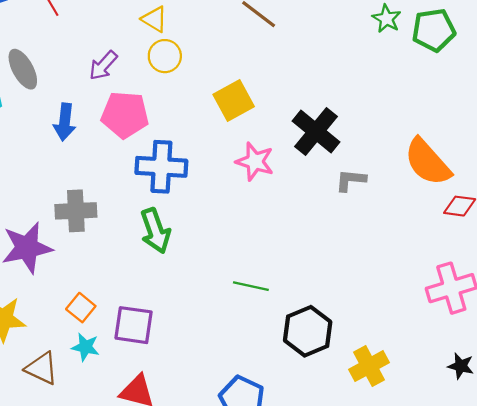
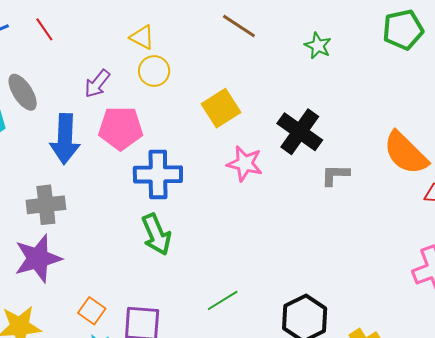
green star: (387, 19) -> (318, 46), moved
blue arrow: (65, 122) -> (65, 139), size x1.4
gray cross: (76, 211) -> (46, 205), moved
green line: (251, 286) -> (223, 300), moved, turned -40

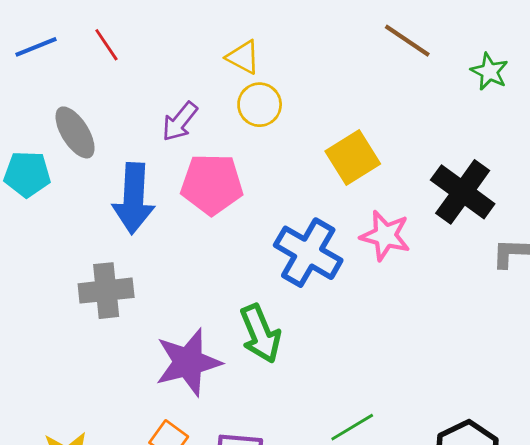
brown line: (239, 26) -> (407, 41), moved
blue cross: (158, 174) -> (308, 253), moved, turned 30
purple star: (38, 258) -> (188, 362), moved

